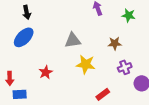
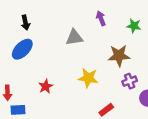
gray triangle: (73, 40) -> (74, 38), moved
brown star: (115, 43) -> (119, 56), size x1.5

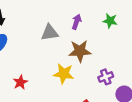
purple arrow: (101, 18) -> (77, 22), moved, turned 40
brown star: (119, 56) -> (80, 51), moved

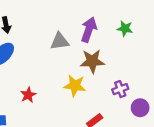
purple arrow: (77, 22) -> (89, 30), size x1.5

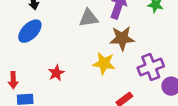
purple cross: (120, 89) -> (151, 67), size x1.5

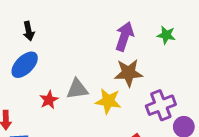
gray triangle: (89, 18) -> (77, 89), moved
red star: (56, 73) -> (49, 100), moved

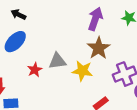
black arrow: (29, 31) -> (18, 15), turned 128
brown star: (128, 73) -> (99, 48), turned -30

